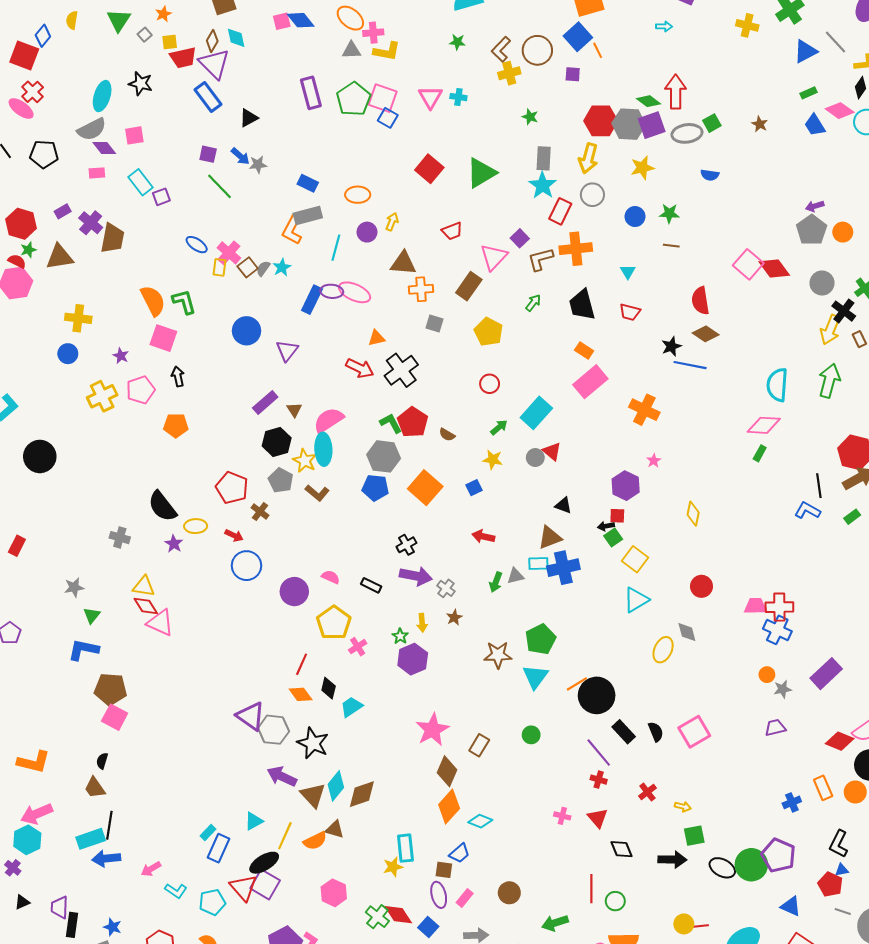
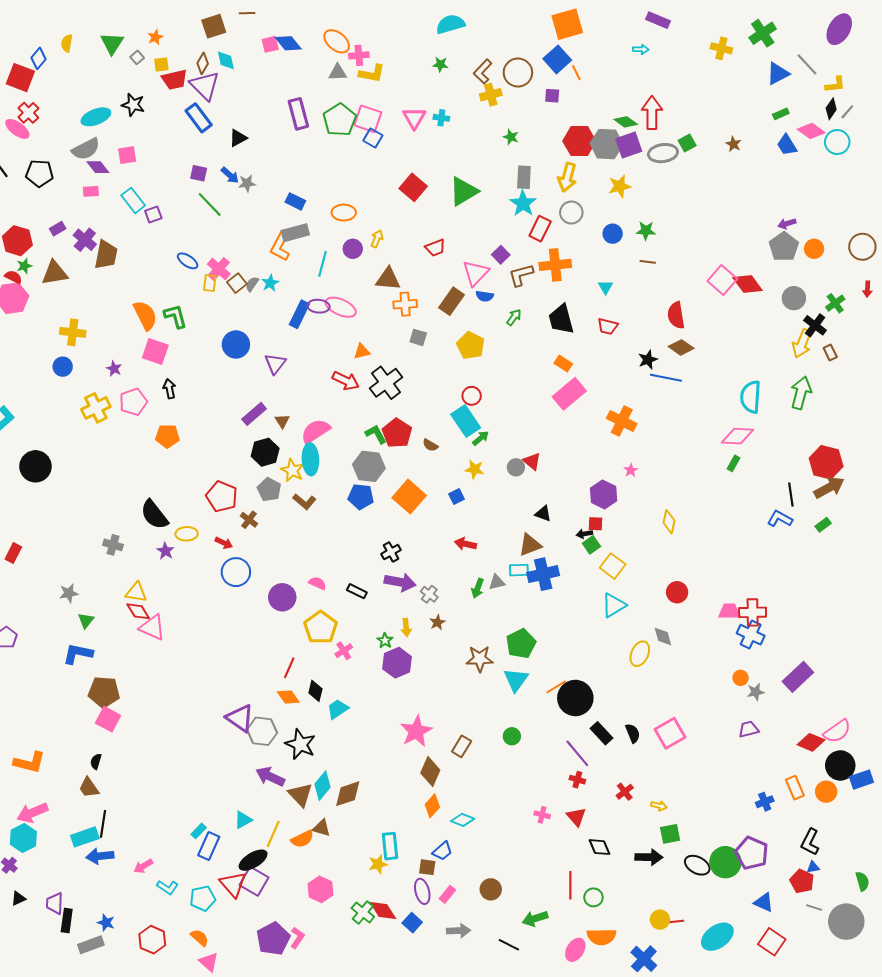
cyan ellipse: (102, 96) -> (96, 117), turned 52
blue semicircle: (710, 175) -> (485, 296), moved
cyan rectangle: (536, 413) -> (466, 421), moved, turned -76
orange diamond: (449, 807) -> (432, 806), size x0.7

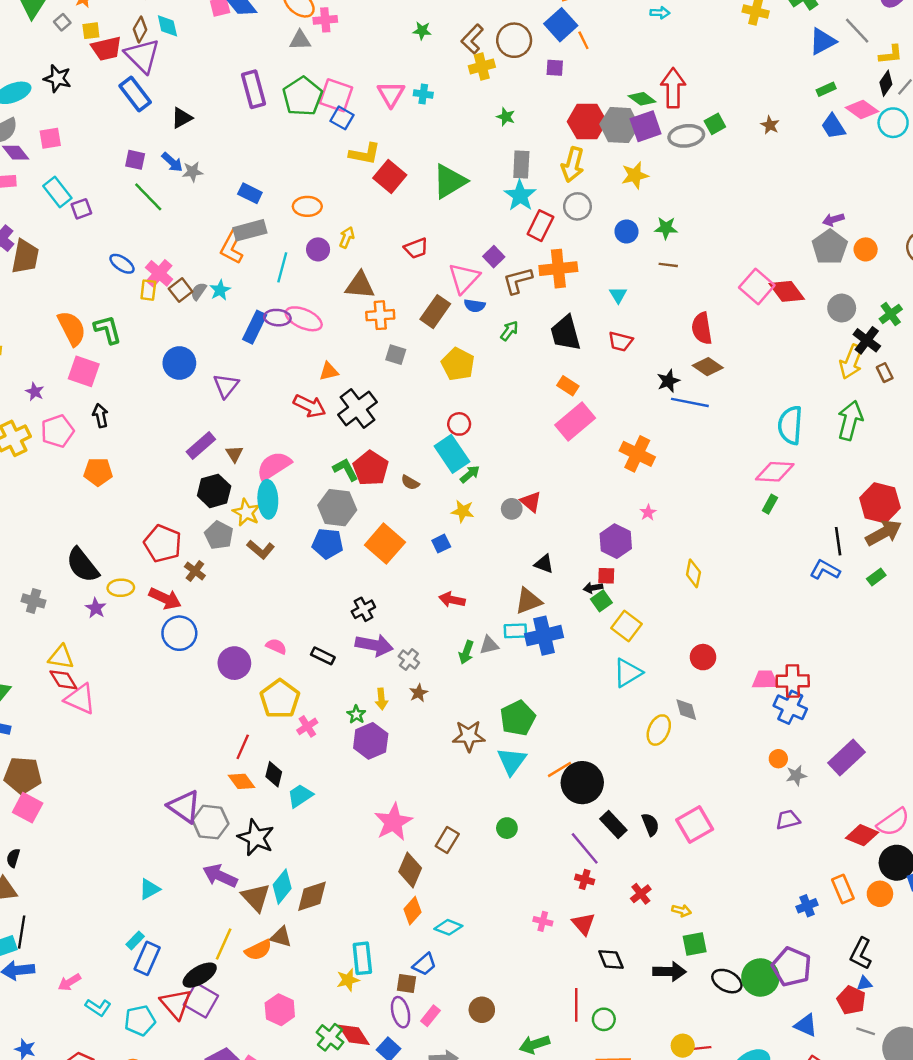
yellow L-shape: (372, 74) -> (365, 154), moved
red arrow: (224, 543) -> (165, 599), size x1.5
cyan triangle: (243, 820) -> (149, 889), moved

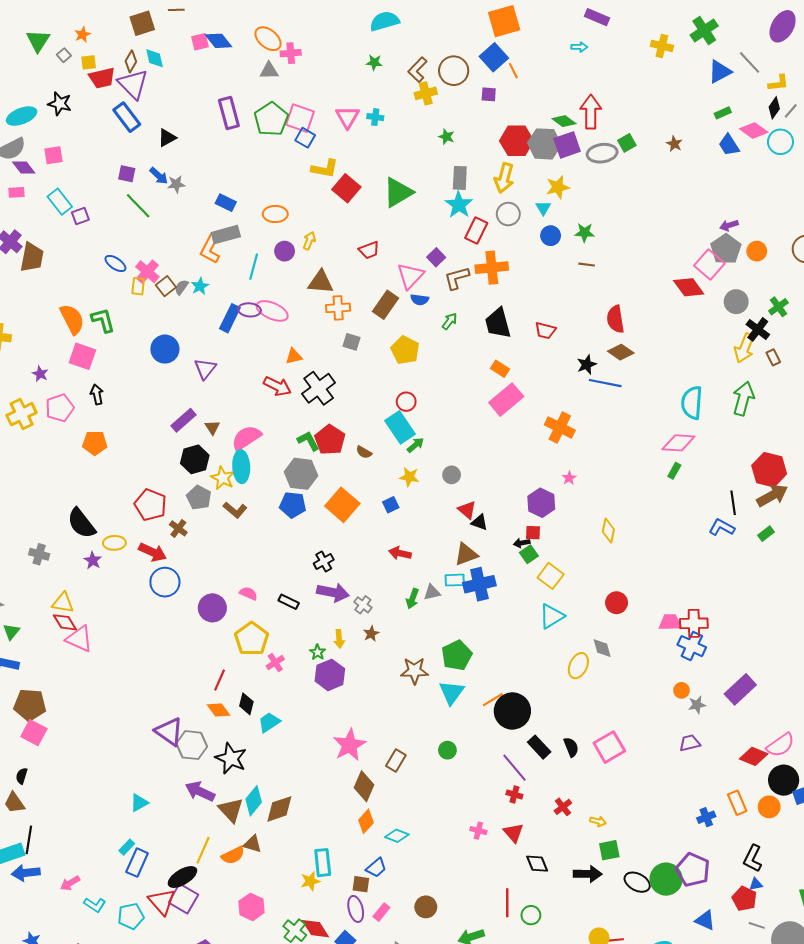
pink square: (757, 286) -> (709, 265), moved
cyan triangle: (618, 295) -> (543, 208), moved
red triangle: (531, 502) -> (467, 510), moved

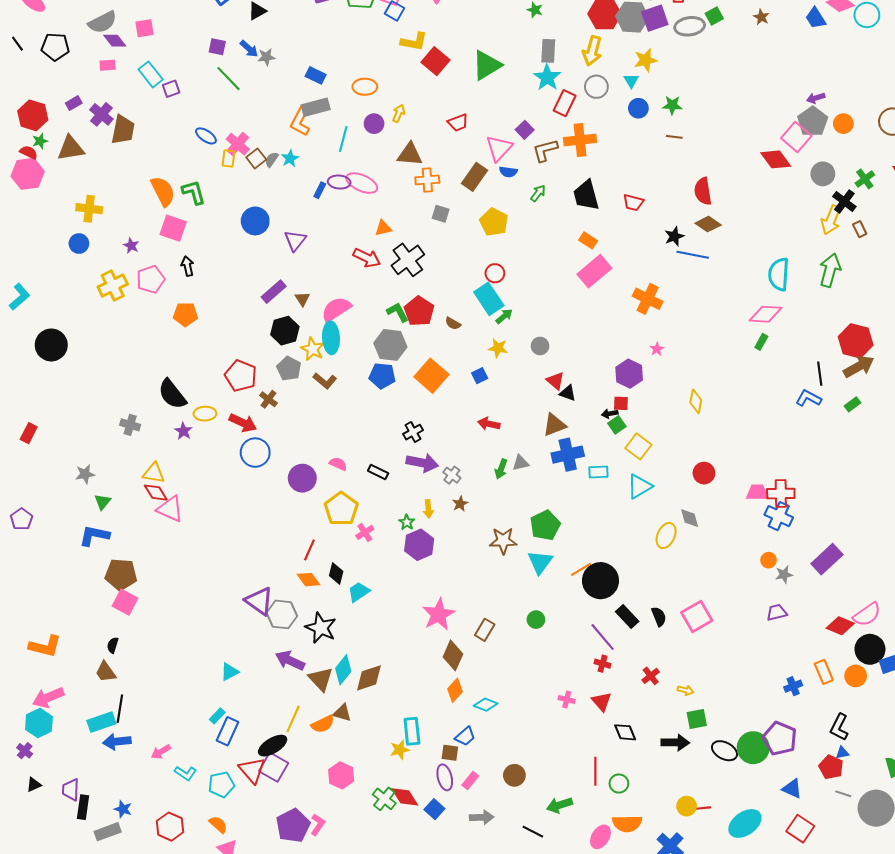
blue rectangle: (230, 318) -> (320, 190), size x0.6
cyan rectangle: (455, 580) -> (598, 472), moved

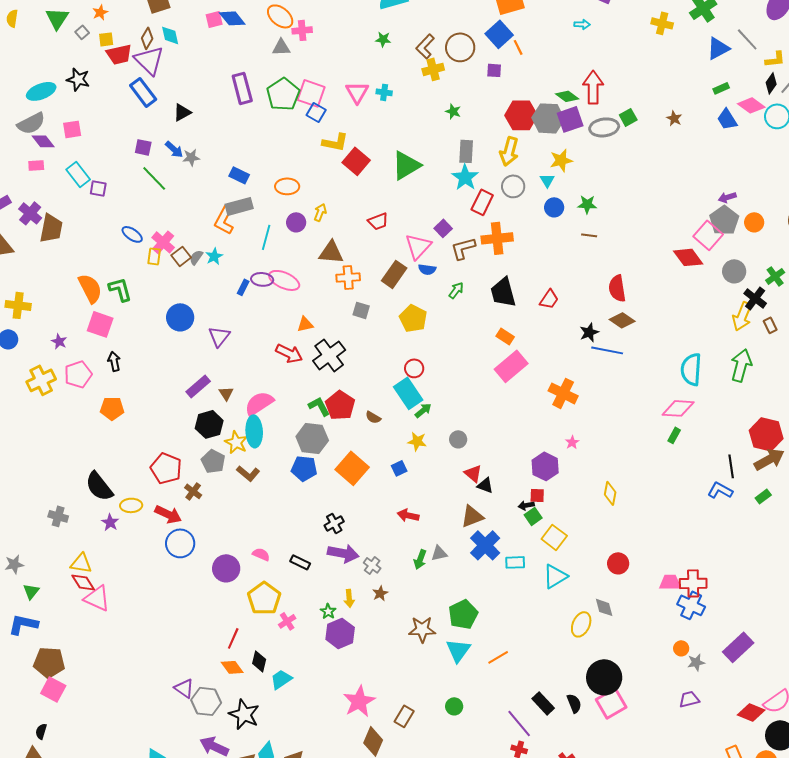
purple square: (171, 89) -> (98, 188), turned 30
red trapezoid: (633, 203) -> (549, 299), turned -70
blue cross: (568, 455) -> (485, 545), turned -32
black circle: (600, 581) -> (604, 677), moved
purple triangle: (259, 601) -> (184, 688), size x0.7

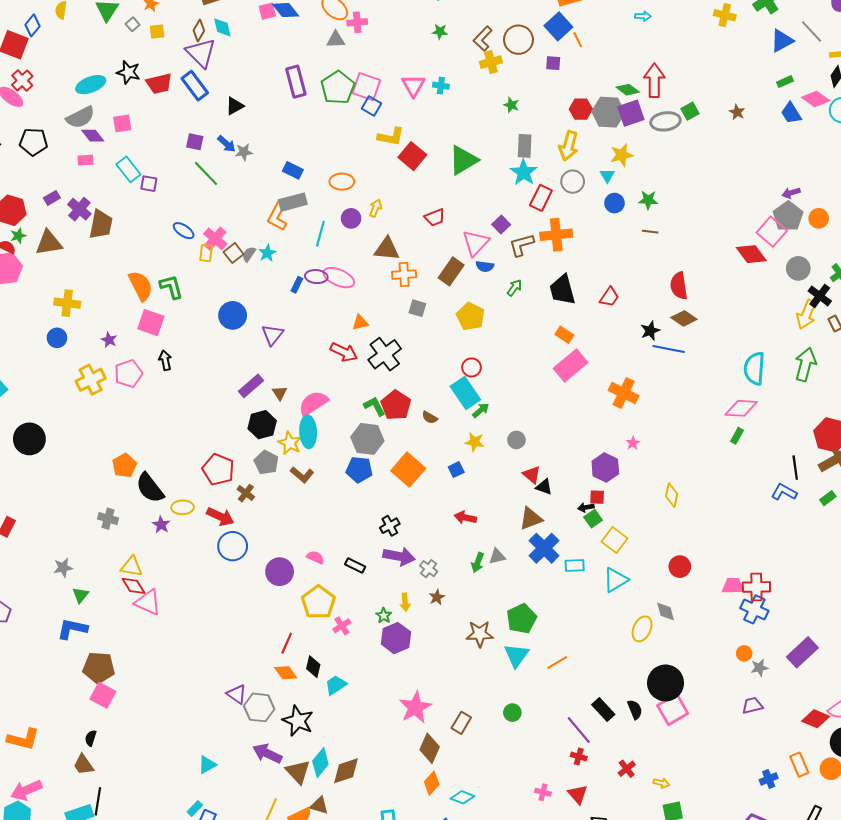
red trapezoid: (119, 54) -> (159, 84), moved
red hexagon: (521, 115) -> (581, 109), size x0.7
orange pentagon: (112, 408) -> (124, 465), moved, turned -30

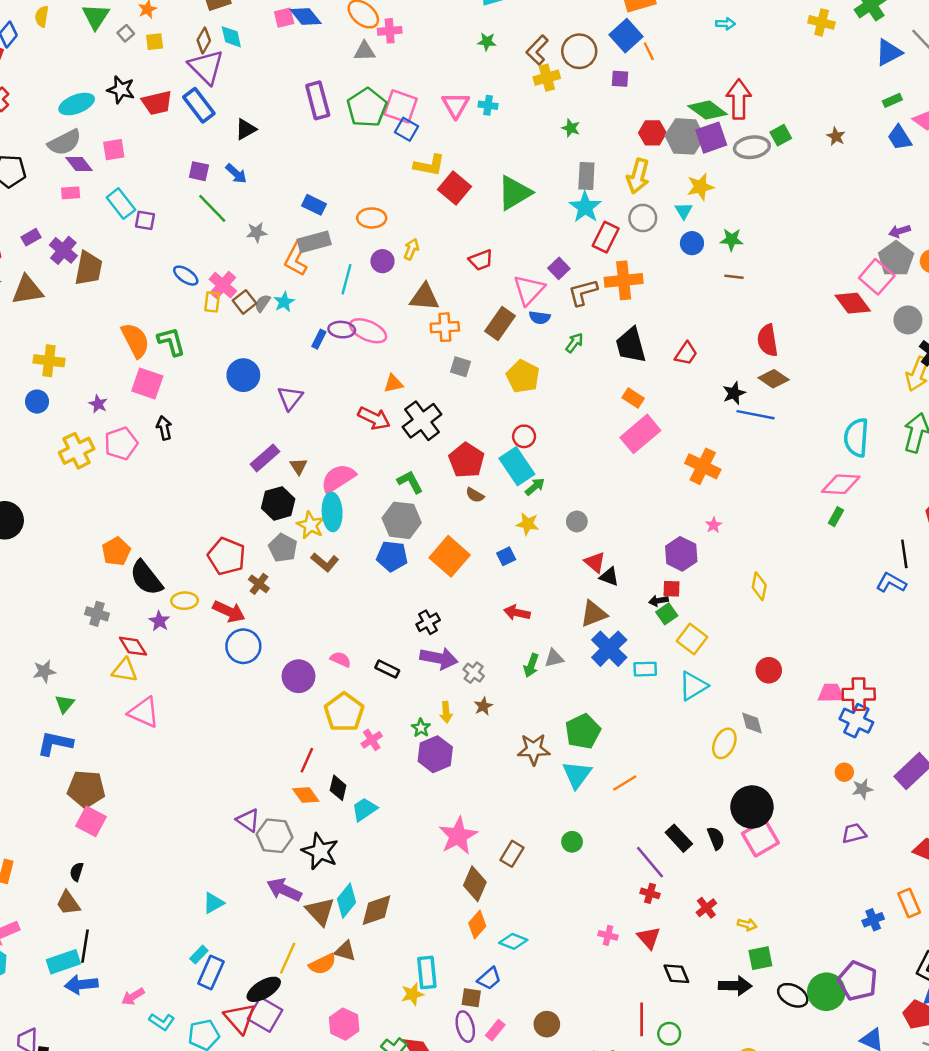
green diamond: (628, 90) -> (708, 110), size x1.4
gray star: (244, 152) -> (257, 232), moved
red pentagon: (396, 405) -> (466, 460), moved
red diamond: (134, 586) -> (133, 646), moved

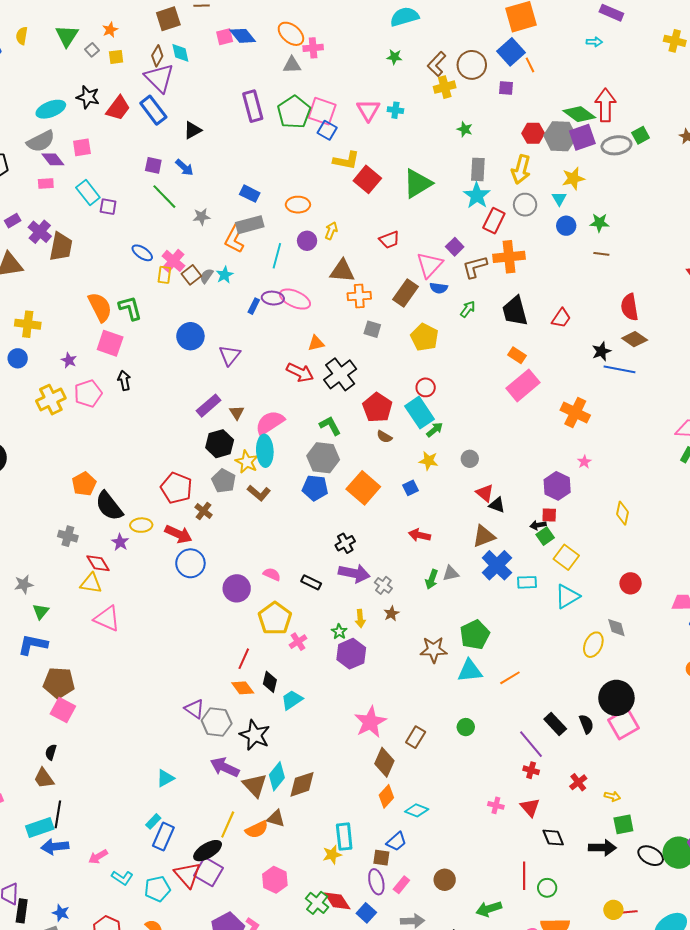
red trapezoid: (157, 103) -> (118, 108), turned -40
cyan triangle: (577, 775) -> (470, 671), turned 48

